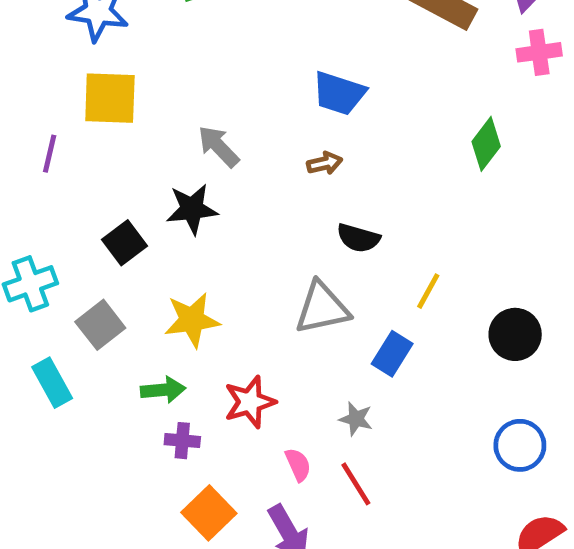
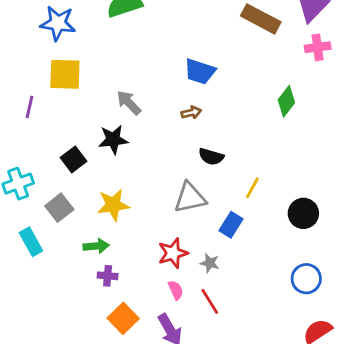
red star: (250, 402) -> (173, 253), moved

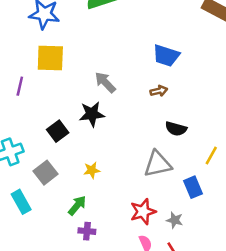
yellow star: (113, 205) -> (92, 170), size x0.6
blue rectangle: (231, 225) -> (193, 187), turned -55
green arrow: (96, 246) -> (77, 206), turned -45

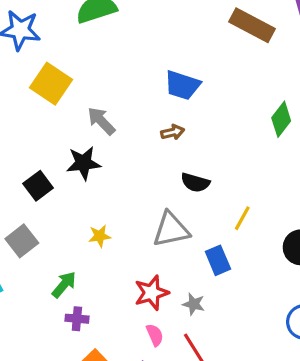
yellow square: (50, 58) -> (51, 84), moved, turned 32
yellow star: (92, 170) -> (100, 236), moved

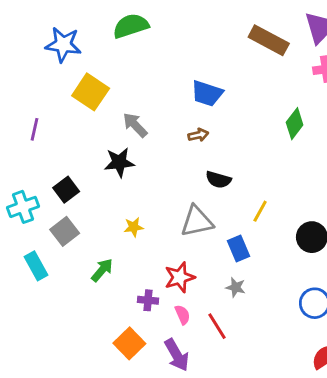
black square: (38, 186) -> (66, 190), moved
gray star: (194, 304) -> (236, 287), moved
purple cross: (77, 319) -> (148, 300), moved

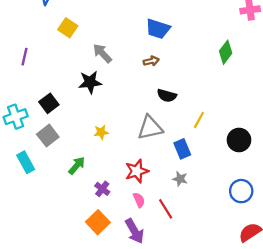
yellow square: (91, 92) -> (68, 28), size x0.7
purple cross: (148, 300) -> (102, 189), moved, turned 32

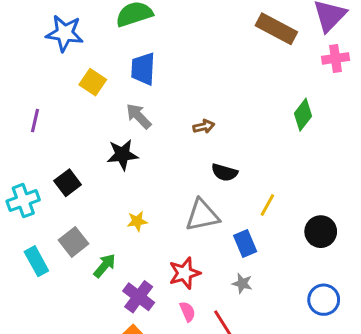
blue trapezoid: (158, 29) -> (143, 69), moved, turned 75
gray square: (48, 136) -> (74, 242), moved
purple cross: (102, 189) -> (139, 297), size x1.5

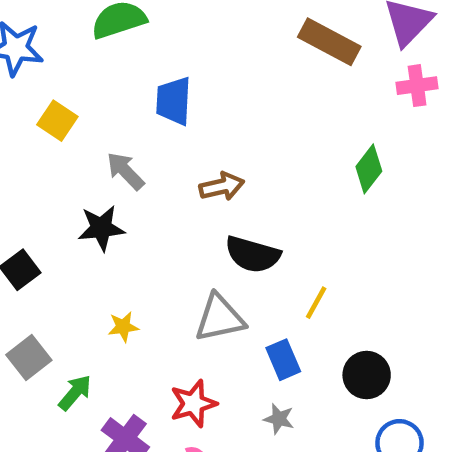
blue trapezoid: (143, 69) -> (174, 101), moved
brown arrow: (204, 126) -> (222, 186), size x1.4
black semicircle: (224, 172) -> (253, 254), size x1.4
black circle: (321, 232) -> (367, 375), moved

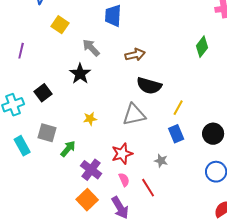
black star: (101, 228) -> (80, 74), turned -30
gray square: (29, 357) -> (47, 133), turned -36
blue rectangle: (283, 360) -> (176, 134), moved
black circle: (367, 375) -> (213, 134), moved

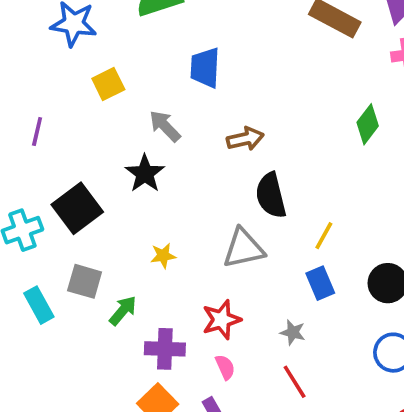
yellow square: (60, 25) -> (108, 84), turned 30
black semicircle: (149, 86) -> (271, 195), turned 60
black square: (43, 93) -> (77, 208), size x1.5
purple cross: (91, 170) -> (165, 349), turned -35
red line: (148, 188) -> (295, 382), moved

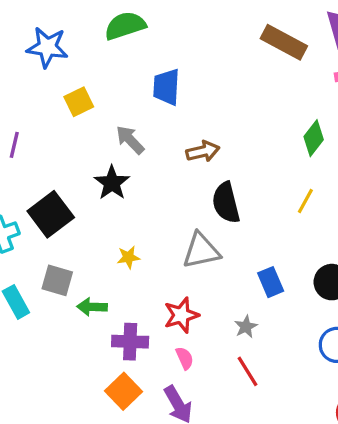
yellow line: (324, 236) -> (305, 201), moved
green arrow: (123, 311) -> (92, 307), turned -128
gray star: (293, 332) -> (246, 327), turned 30

